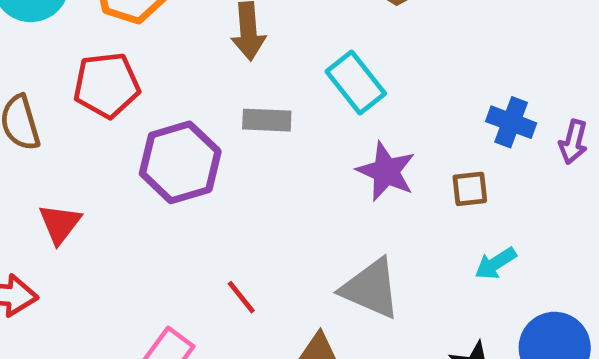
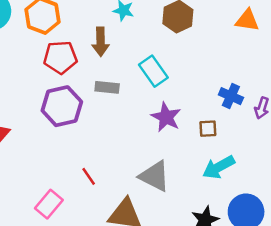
red pentagon: (107, 85) -> (60, 57), moved
cyan arrow: (496, 263) -> (219, 167), size x1.5

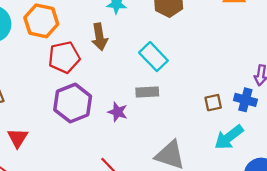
gray rectangle: (107, 87) -> (147, 92), moved
blue cross: (231, 96) -> (245, 100), moved
purple star: (166, 117) -> (118, 112), moved, size x0.7

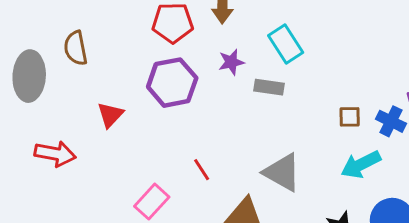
purple star: (118, 112) -> (231, 62), moved, turned 30
red triangle: (18, 138) -> (110, 115), moved

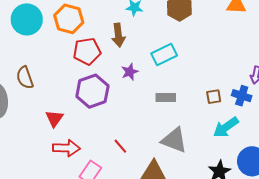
cyan rectangle: (286, 44) -> (164, 54), turned -75
gray rectangle: (269, 87) -> (166, 97), moved
red arrow: (55, 154) -> (66, 148), moved

